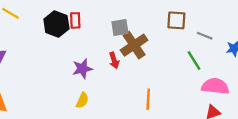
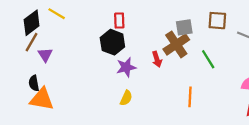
black hexagon: (56, 24) -> (112, 42), moved
gray square: (120, 27) -> (184, 27), moved
green line: (194, 60) -> (208, 59), moved

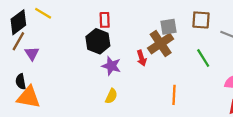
green line: (208, 59) -> (203, 58), moved
purple star: (126, 67) -> (111, 66), turned 30

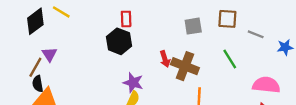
brown line: (18, 41) -> (35, 67), moved
brown cross: (161, 43) -> (185, 66), moved, turned -35
purple star: (111, 66) -> (133, 83), moved

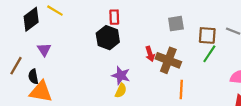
brown square: (227, 19) -> (207, 35), moved
green line: (230, 59) -> (209, 54), turned 66
brown line: (35, 67) -> (16, 66), moved

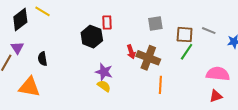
red rectangle: (114, 17) -> (107, 22), moved
purple triangle: (44, 50) -> (17, 48), moved
black semicircle: (33, 77) -> (42, 59), moved
yellow semicircle: (121, 91) -> (104, 86), turned -80

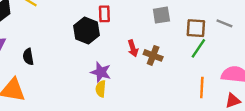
brown cross: (148, 58) -> (153, 55), size x0.7
orange line: (160, 85) -> (202, 88), moved
yellow semicircle: (104, 86) -> (101, 89), turned -120

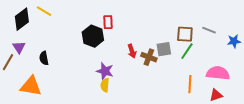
gray square: (161, 15) -> (164, 49), moved

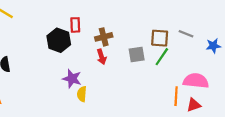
brown cross: (149, 57) -> (104, 37), moved, turned -35
orange line: (190, 84) -> (176, 96), moved
yellow semicircle: (105, 85) -> (82, 94), moved

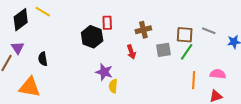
brown cross: (104, 37) -> (143, 30), moved
pink semicircle: (196, 81) -> (218, 74), size x0.7
orange line: (176, 96) -> (194, 80), moved

